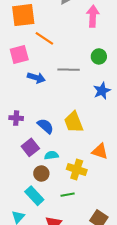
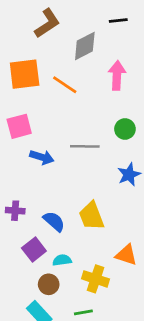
orange line: (44, 38) -> (65, 85), moved

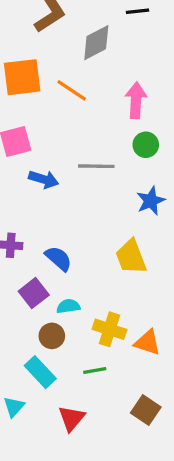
pink arrow: (117, 75) -> (136, 100), moved
yellow trapezoid: (91, 216) -> (131, 257), moved
orange triangle: (126, 255) -> (147, 342), moved

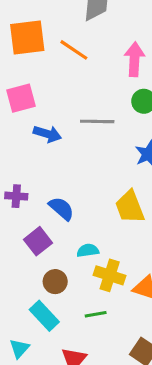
cyan semicircle: (68, 306) -> (88, 250), moved

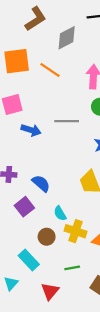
cyan semicircle: (88, 250) -> (60, 213), turned -112
brown circle: (55, 282) -> (47, 237), moved
green line: (96, 314) -> (72, 268), moved

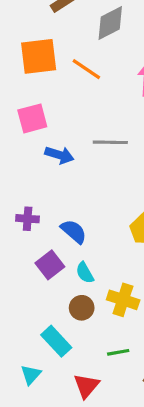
cyan semicircle: (60, 213) -> (85, 273), moved

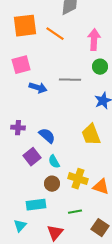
cyan rectangle: (56, 341) -> (36, 205), turned -54

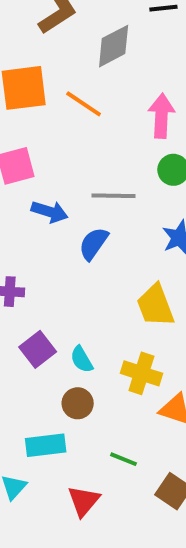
blue semicircle: (47, 136) -> (94, 244), moved, turned -96
yellow cross: (78, 179) -> (141, 373), moved
green line: (75, 212) -> (123, 459), turned 32

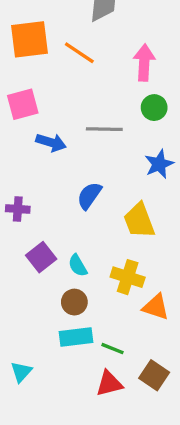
blue semicircle: (94, 244) -> (89, 196), moved
cyan rectangle: (46, 445) -> (76, 337), moved
red triangle: (84, 501) -> (109, 383), moved, turned 36

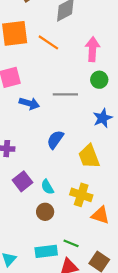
cyan rectangle: (76, 337) -> (46, 251), moved

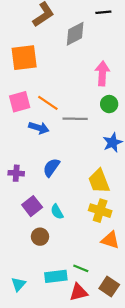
orange line: (48, 42) -> (48, 103), moved
blue semicircle: (55, 140) -> (51, 168), moved
yellow cross: (81, 195) -> (100, 211), moved
brown circle: (45, 212) -> (40, 237), moved

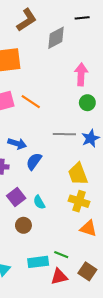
gray line: (75, 119) -> (64, 134), moved
blue arrow: (39, 128) -> (17, 144), moved

